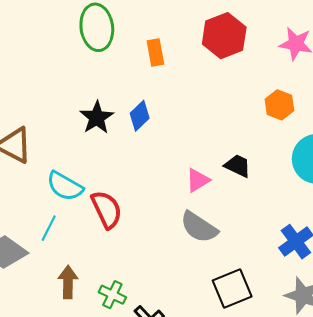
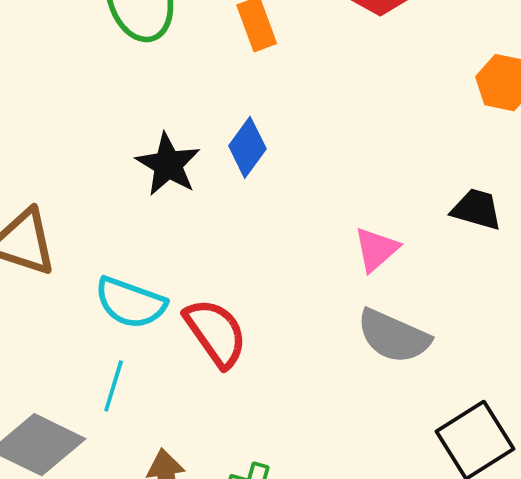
black trapezoid: (238, 166) -> (476, 209), moved

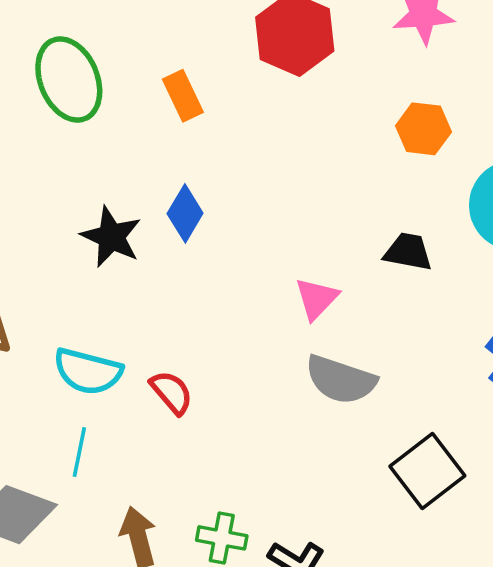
red semicircle: (216, 333) -> (171, 392), size x0.7

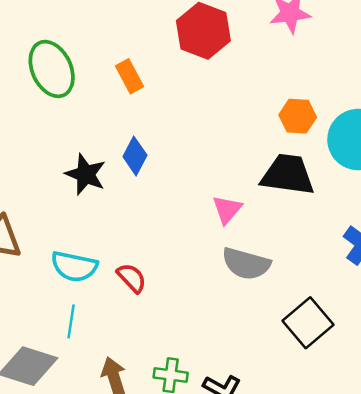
orange hexagon: (423, 129) -> (298, 116), moved
black trapezoid: (408, 252) -> (288, 175), size x1.6

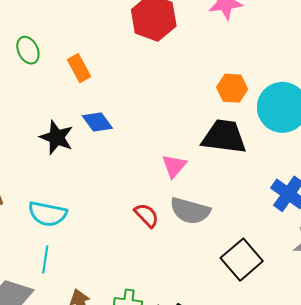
green ellipse: (52, 69) -> (28, 50), size x0.6
orange rectangle: (129, 76) -> (79, 68), moved
blue diamond: (135, 156) -> (97, 122), turned -64
red semicircle: (132, 278) -> (147, 215), moved

